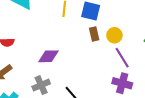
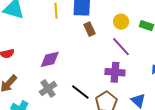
yellow circle: (114, 35) -> (121, 22), moved
purple cross: (122, 83) -> (115, 72), moved

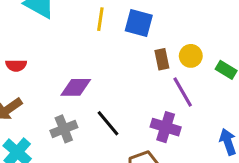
brown rectangle: (90, 29) -> (162, 59), moved
black line: (80, 92) -> (108, 123), moved

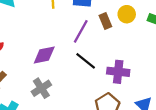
purple line: (183, 92) -> (81, 31), moved, turned 70
black line: (108, 123) -> (86, 61), moved

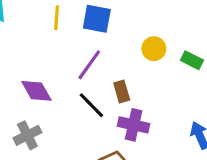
brown rectangle: (105, 21) -> (122, 92), moved
purple diamond: (44, 55) -> (36, 91), turned 65

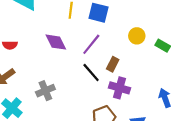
purple diamond: (36, 91) -> (56, 42), moved
brown rectangle: (122, 92) -> (113, 64), turned 40

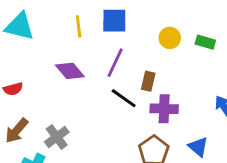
gray cross: (45, 91) -> (57, 137), moved

